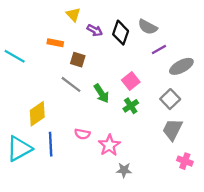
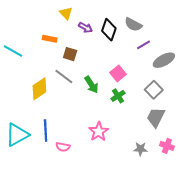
yellow diamond: (37, 114) -> (39, 89), moved
pink semicircle: (82, 134) -> (63, 147), moved
gray star: (124, 170) -> (140, 149), moved

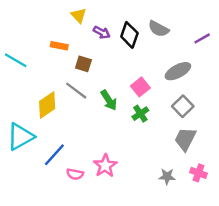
purple line: (143, 45) -> (202, 38), moved
gray ellipse: (164, 60) -> (178, 71), moved
blue line: (46, 131) -> (54, 155), turned 45
pink star: (99, 132) -> (105, 166), moved
cyan triangle: (17, 135) -> (20, 137), moved

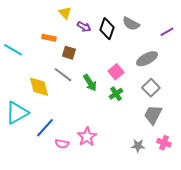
yellow diamond: (47, 105) -> (39, 87), turned -70

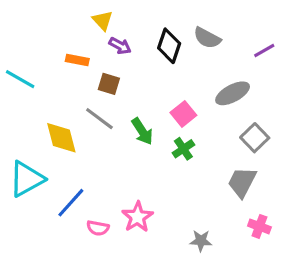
purple arrow: (84, 27) -> (120, 46), moved
gray square: (151, 88) -> (255, 138), moved
gray star: (138, 146) -> (201, 241), moved

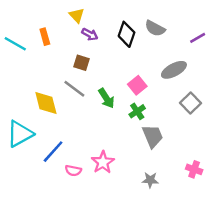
orange rectangle: (77, 60) -> (45, 37), moved, turned 63
cyan line: (20, 79) -> (15, 44), moved
gray trapezoid: (242, 182) -> (153, 136), moved, turned 130

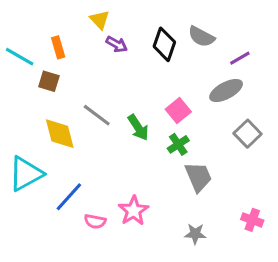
purple line: (198, 38) -> (240, 58), moved
brown square: (82, 63) -> (49, 81), moved

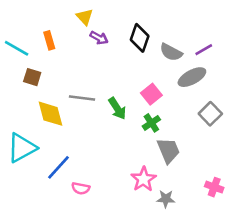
gray semicircle: (201, 37) -> (171, 52), moved
brown square: (49, 81) -> (32, 77), moved
gray line: (97, 115) -> (82, 98), turned -30
pink star: (134, 211) -> (144, 179), moved

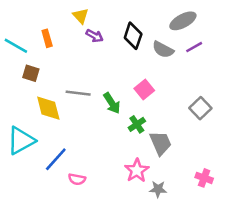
gray ellipse: (192, 77) -> (183, 21), moved
green cross: (151, 123) -> (137, 124), moved

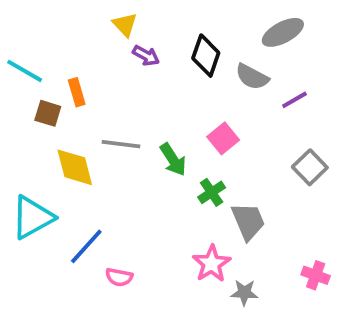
orange rectangle: (47, 38) -> (77, 92), moved
purple line: (194, 47) -> (294, 100), moved

